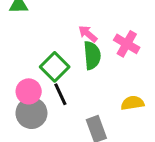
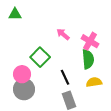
green semicircle: (92, 55) -> (88, 59), moved
black line: (60, 94) -> (65, 77), moved

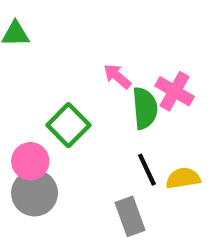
green semicircle: (88, 59) -> (145, 108), moved
black line: (65, 77) -> (147, 170), moved

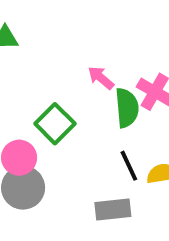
gray rectangle: (130, 216) -> (113, 210), turned -76

